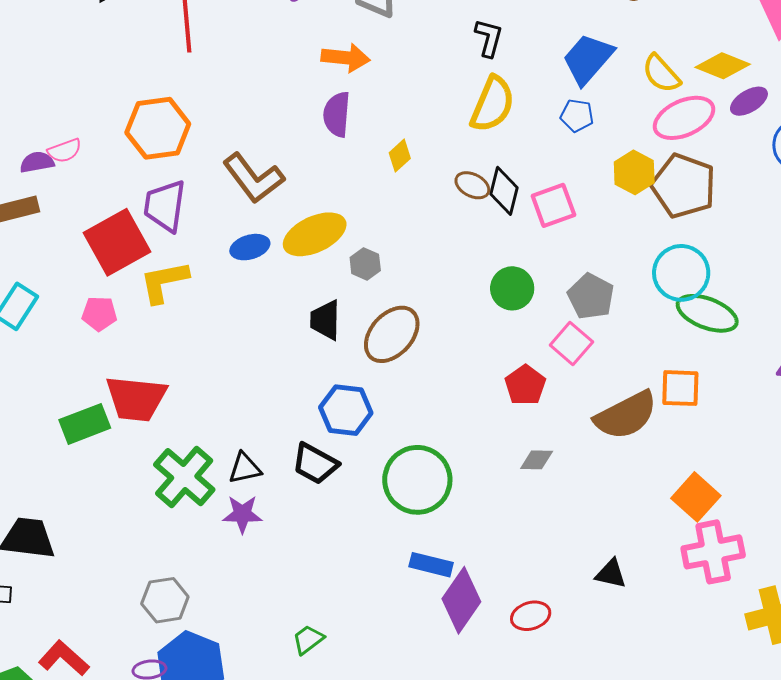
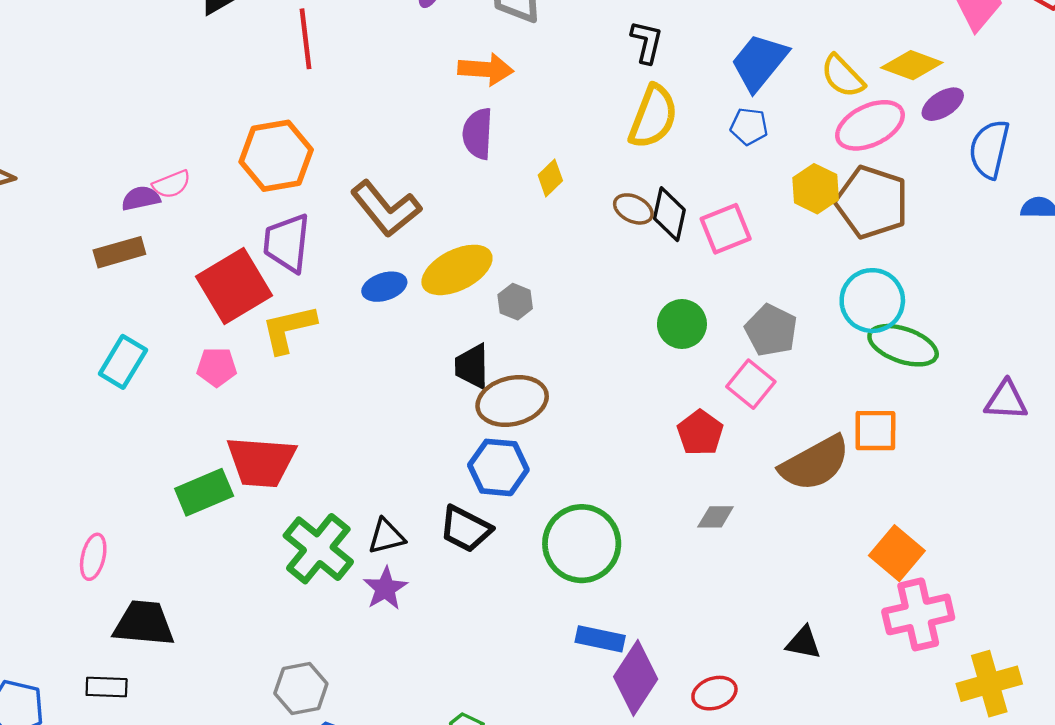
brown ellipse: (392, 334) -> (512, 401), moved, turned 36
purple star: (242, 514) -> (385, 588), turned -30

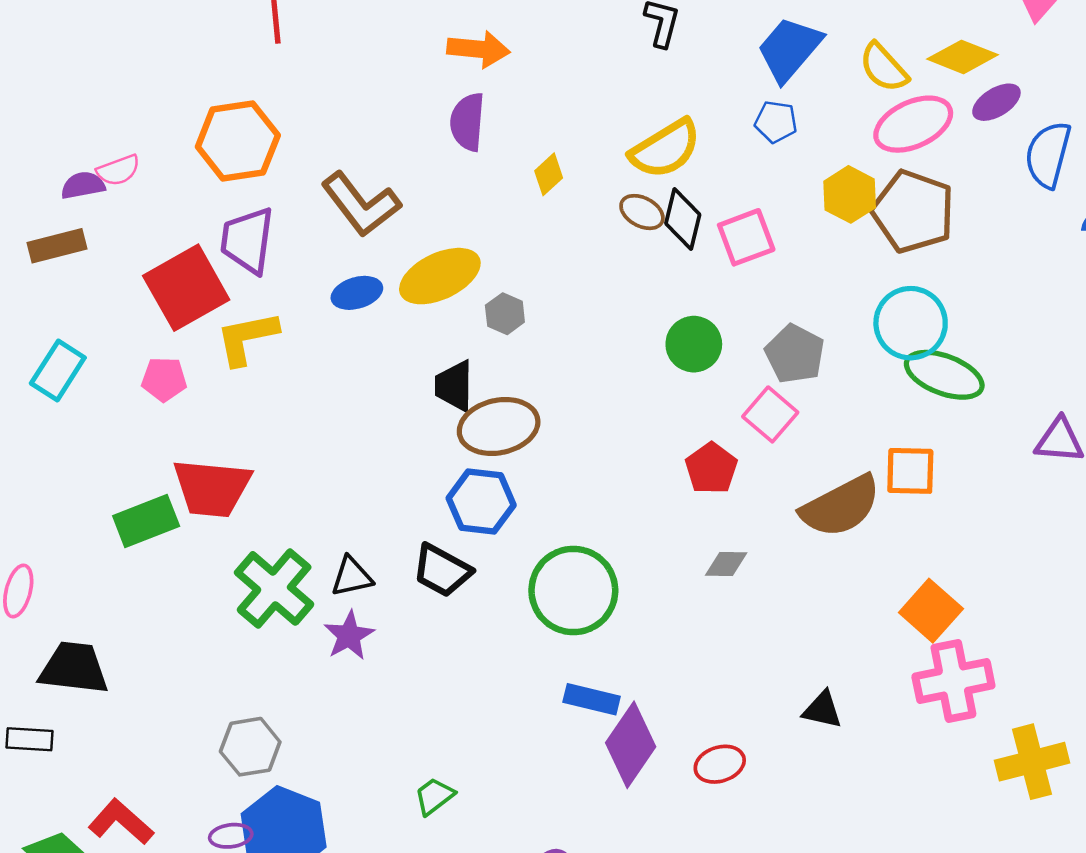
yellow semicircle: (653, 117) -> (665, 149), moved, turned 36

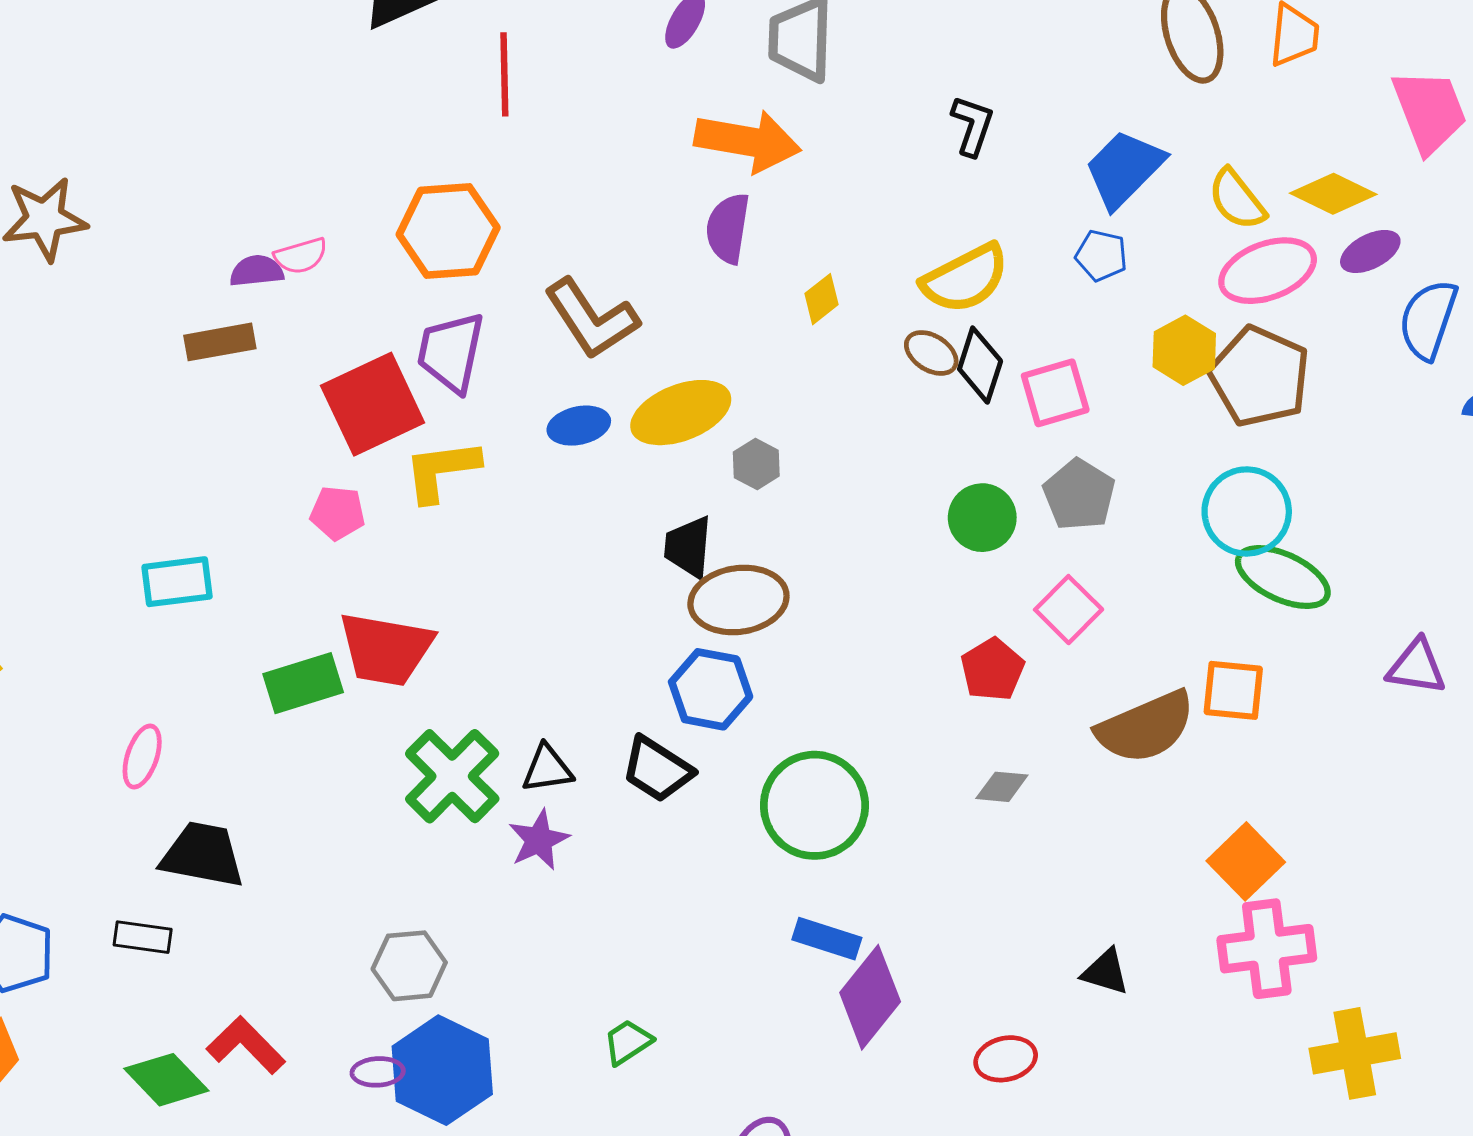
orange arrow: (478, 49) -> (748, 141), size x1.4
gray pentagon: (795, 354) -> (1079, 495), moved
cyan rectangle: (58, 371) -> (177, 582), moved, turned 46
red ellipse: (720, 764) -> (1006, 1059), moved

